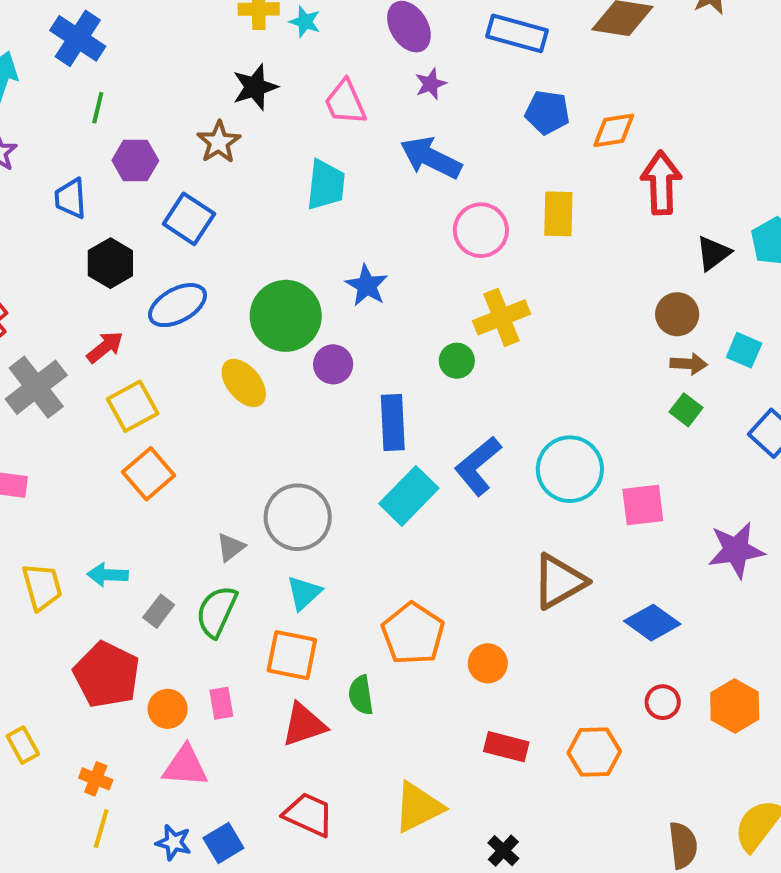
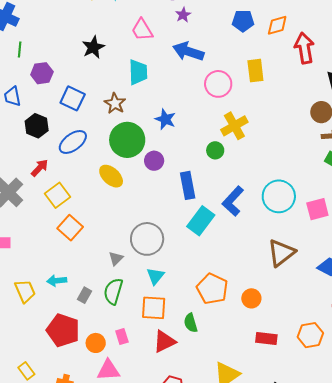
black star: (255, 87) -> (93, 47), moved
brown star: (219, 142) -> (115, 103), moved

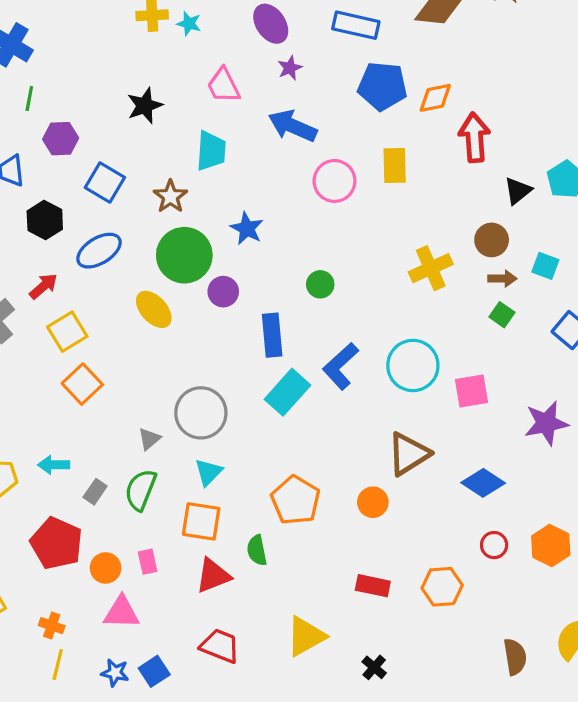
blue pentagon: (243, 21) -> (382, 86), size x1.4
yellow cross: (234, 126) -> (431, 268), moved
orange circle: (251, 298) -> (373, 502), moved

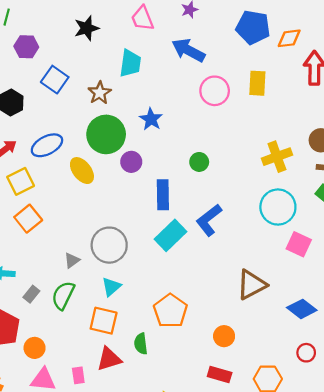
blue ellipse: (99, 251) -> (47, 145), moved
cyan circle: (413, 365) -> (278, 207), moved
pink square: (471, 391) -> (299, 244), turned 30
orange circle: (373, 502) -> (224, 336), moved
pink rectangle: (148, 562) -> (78, 375), moved

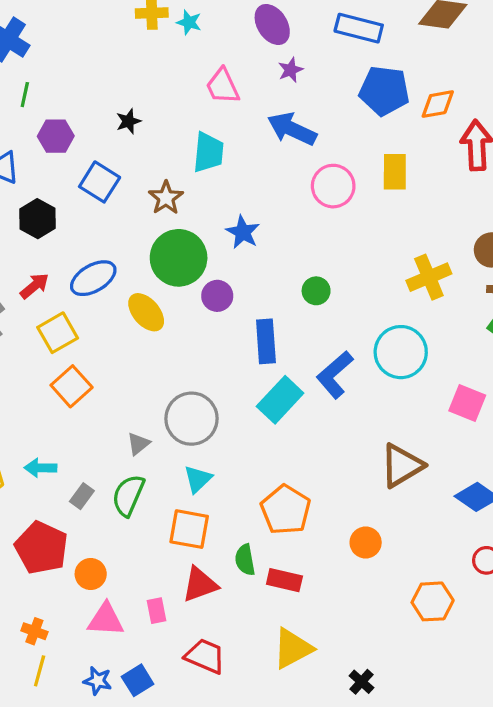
black star: (87, 28) -> (128, 121), moved, size x0.7
cyan circle: (278, 207) -> (401, 352), moved
red rectangle: (220, 374) -> (284, 580), moved

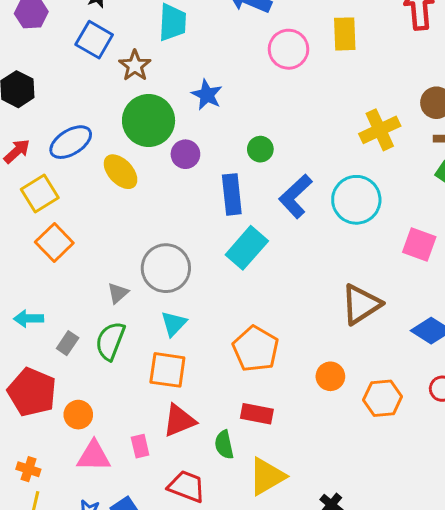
blue square: (100, 182) -> (94, 40), moved
green circle: (316, 291) -> (260, 149), moved
blue L-shape: (335, 375) -> (295, 196), moved
green semicircle: (245, 560) -> (224, 445), moved
orange hexagon: (433, 601) -> (383, 398), moved

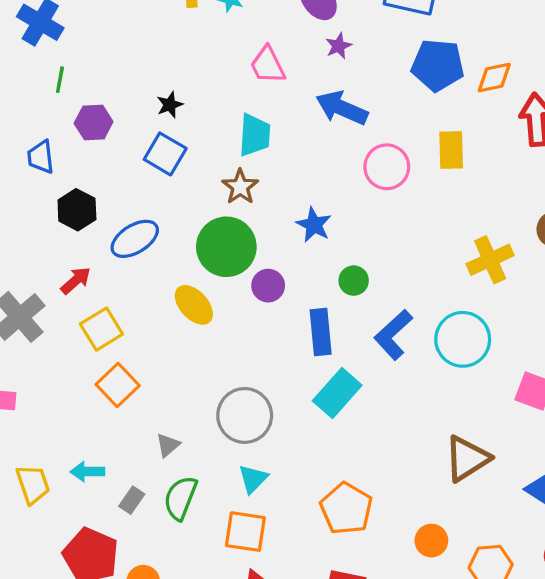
brown star: (135, 66) -> (240, 187), moved
blue star: (207, 95) -> (314, 225), moved
blue ellipse: (71, 142) -> (135, 239), moved
gray triangle: (118, 293) -> (168, 445), moved

